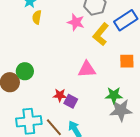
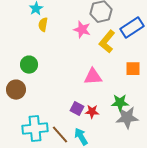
green circle: (25, 71) -> (29, 65), moved
red star: (60, 95) -> (92, 112), moved

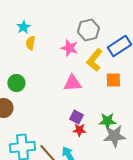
orange square: (133, 69) -> (113, 80), moved
pink triangle: (93, 77) -> (72, 83), moved
purple square: (77, 109) -> (76, 117), moved

